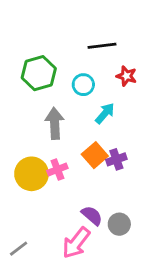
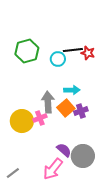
black line: (102, 46) -> (73, 50), moved
cyan arrow: (105, 113) -> (72, 90), moved, turned 49
gray arrow: (55, 123) -> (48, 102), moved
gray circle: (119, 224) -> (83, 156), size x1.5

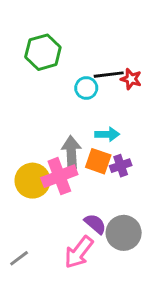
green hexagon: (27, 51) -> (43, 52), moved
orange square: (66, 108) -> (98, 161), turned -30
pink cross: (40, 118) -> (59, 176), size x1.6

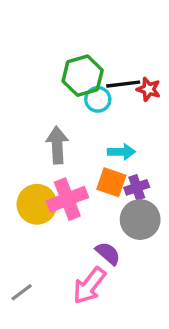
green hexagon: (43, 52) -> (83, 76), moved
gray arrow: (71, 152) -> (57, 145), moved
gray circle: (124, 233) -> (140, 219), moved

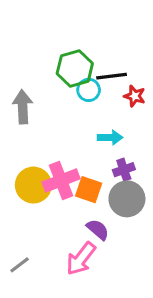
red star: (149, 89) -> (135, 96), moved
gray arrow: (57, 145) -> (23, 107), moved
orange square: (111, 182) -> (89, 190), moved

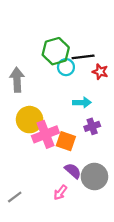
yellow circle: (33, 185) -> (30, 120), moved
gray circle: (127, 199) -> (94, 177), moved
pink arrow: (81, 259) -> (60, 192), size x0.6

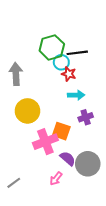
red star: (100, 72) -> (69, 74), moved
pink cross: (45, 134) -> (45, 142), moved

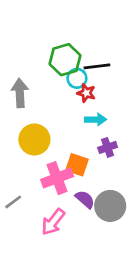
pink arrow: (56, 179) -> (53, 222), moved, size x1.5
gray line: (14, 183) -> (13, 202), moved

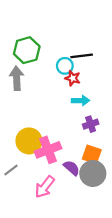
green hexagon: (65, 60) -> (27, 50), moved
yellow circle: (34, 139) -> (29, 141), moved
orange square: (77, 165) -> (92, 154), moved

